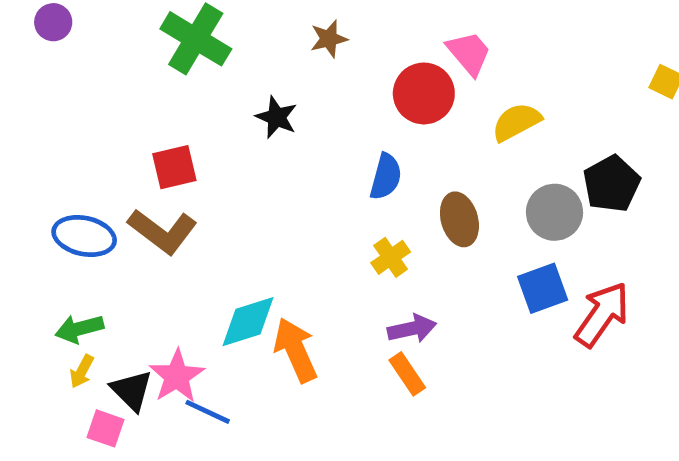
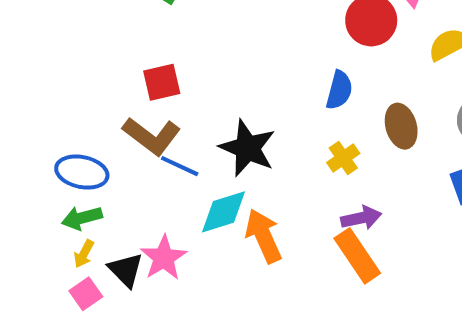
black star: (277, 117) -> (247, 148), moved, size x1.6
blue ellipse: (84, 236) -> (82, 172), moved
orange rectangle: (407, 374) -> (357, 256), size x1.5
blue line: (208, 412) -> (180, 166), moved
pink square: (105, 428) -> (86, 294), moved, turned 36

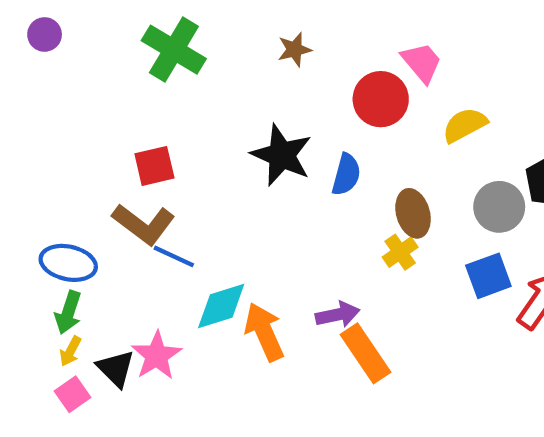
black star: (247, 148) -> (282, 155), moved
yellow cross: (343, 158) -> (400, 252), moved
green arrow: (82, 218) -> (68, 312), turned -57
purple arrow: (361, 218) -> (338, 315), moved

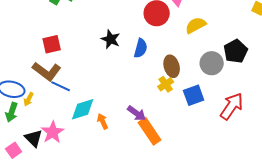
black star: (282, 155) -> (111, 39), size x0.7
blue square: (488, 276) -> (194, 95), moved
purple arrow: (338, 315) -> (137, 113), turned 48
orange arrow: (264, 332) -> (103, 121), size x0.6
yellow arrow: (70, 351) -> (29, 99), moved

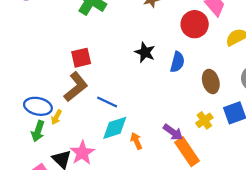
brown L-shape: (47, 71) -> (76, 87), turned -76
yellow cross: (166, 84) -> (204, 120), moved
blue line: (61, 86) -> (107, 102), moved

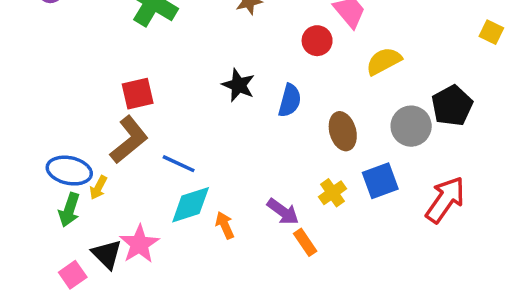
red circle: (195, 24) -> (317, 41), size x0.7
orange rectangle: (187, 152) -> (305, 242), size x0.6

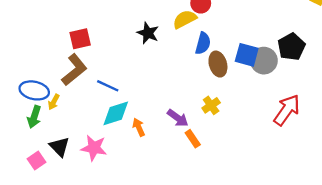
yellow semicircle: (384, 61) -> (185, 19), moved
blue semicircle: (290, 100) -> (203, 43), moved
blue square: (380, 181) -> (247, 55), moved, turned 35
pink star: (139, 244) -> (94, 148), moved, turned -30

